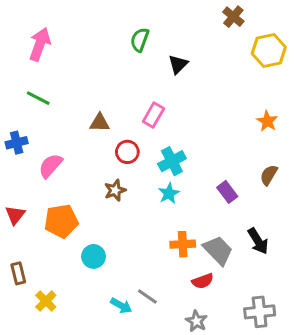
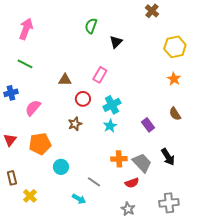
yellow hexagon: (269, 50) -> (175, 47), moved
brown semicircle: (269, 175) -> (175, 114), turned -64
gray line: (147, 296) -> (94, 182), moved

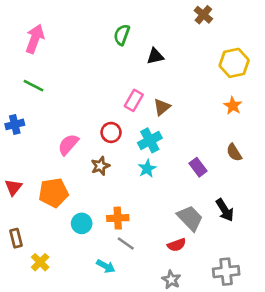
black triangle: (116, 42) -> (155, 56), turned 32
brown triangle: (65, 80) -> (162, 107), moved, turned -40
pink semicircle: (33, 108) -> (68, 144), moved
orange cross: (119, 159) -> (118, 218), moved

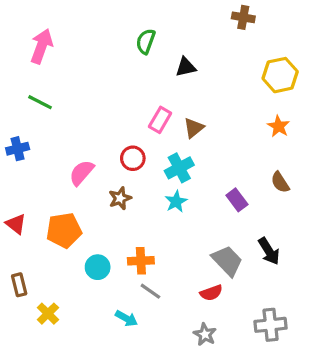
brown cross: (203, 15) -> (243, 17), turned -30
red triangle: (13, 187) -> (16, 224), turned -30

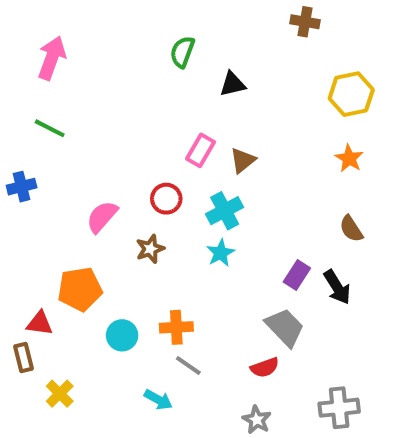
purple rectangle: (237, 200) -> (297, 275), moved, turned 70
red triangle: (16, 224) -> (40, 323), moved, turned -30
black arrow: (269, 251) -> (337, 287), moved

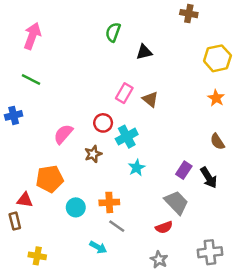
brown triangle: (243, 160) -> (150, 99), turned -42
cyan cross: (225, 211) -> (127, 137), moved
cyan star: (221, 253) -> (137, 168), moved
yellow cross: (60, 394) -> (37, 256), moved, turned -35

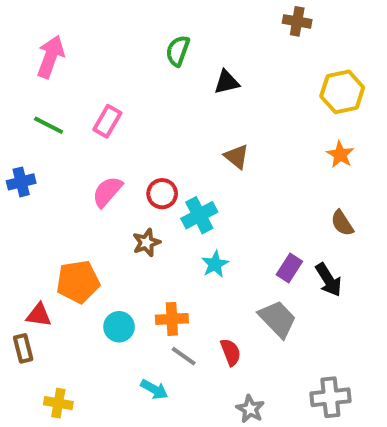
pink rectangle: (124, 93) -> (107, 121), moved
pink semicircle: (63, 134) -> (107, 192), moved
red semicircle: (164, 227) -> (231, 352), moved, turned -91

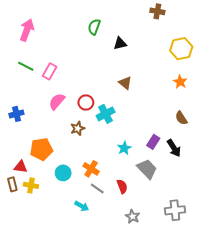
pink rectangle: (107, 121) -> (50, 71), moved
blue cross: (21, 182) -> (16, 114), moved
cyan star: (215, 264) -> (124, 148), moved
orange cross: (172, 319) -> (91, 169), turned 35
yellow cross: (58, 403) -> (31, 185), moved

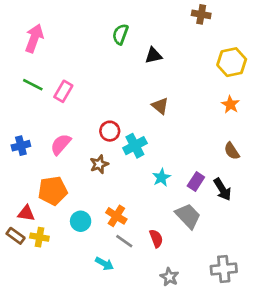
pink semicircle: (57, 101) -> (61, 144), moved
cyan star: (124, 148) -> (161, 177), moved
brown rectangle: (12, 184) -> (16, 236), turned -40

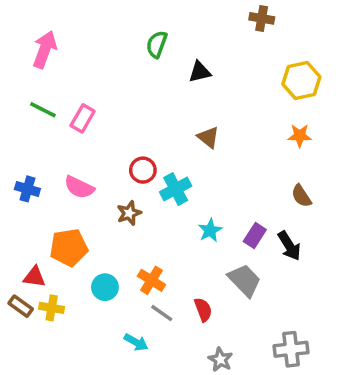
orange star: (230, 105) -> (300, 136), turned -30
pink semicircle: (61, 144) -> (79, 187), turned -105
blue cross: (21, 146) -> (27, 189), turned 30

